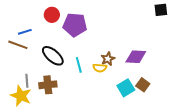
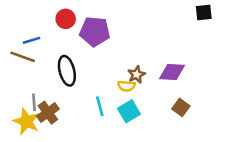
black ellipse: (53, 56) -> (67, 71), turned 35
cyan line: (79, 65) -> (100, 106), moved
brown cross: (48, 85) -> (48, 113), moved, turned -30
cyan square: (126, 88) -> (129, 111), moved

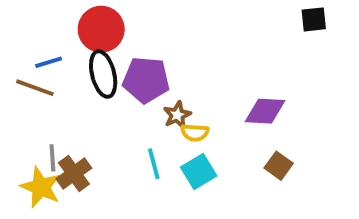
red circle: (66, 19) -> (101, 29), size x1.5
purple pentagon: (95, 32) -> (146, 80), moved
black ellipse: (67, 71) -> (103, 74), moved
brown star: (137, 75) -> (177, 115), moved

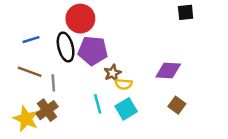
black square: (314, 19) -> (186, 12), moved
red circle: (101, 29) -> (80, 19), moved
brown line: (35, 88) -> (30, 72), moved
gray line: (52, 158) -> (53, 83), moved

